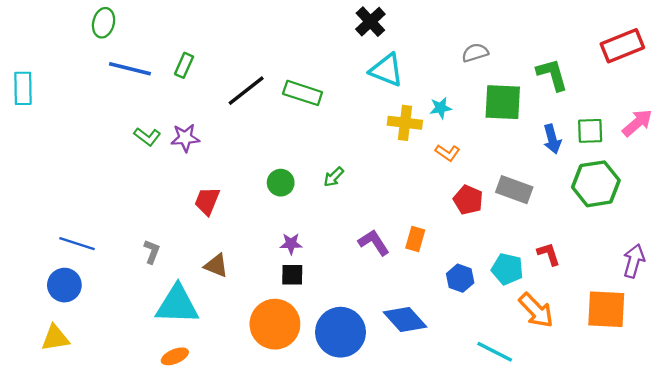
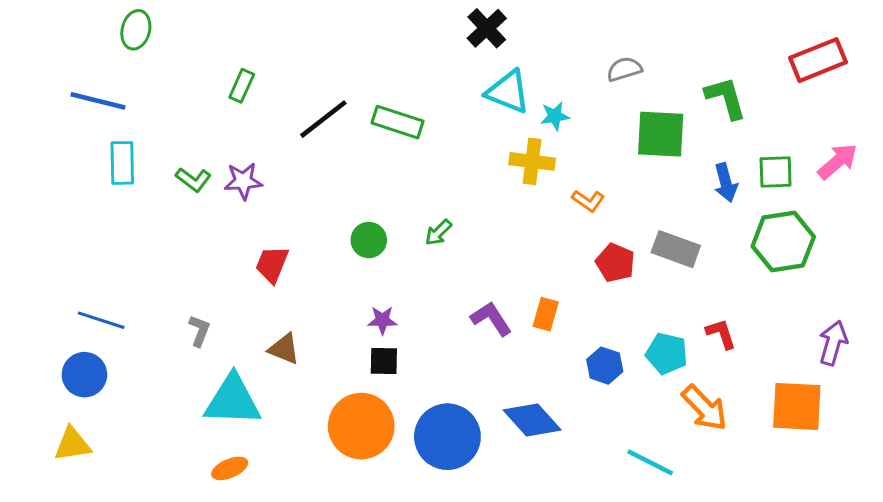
blue line: (130, 69) -> (98, 101), moved
cyan rectangle: (23, 88) -> (122, 163), moved
cyan star: (441, 108) -> (555, 116), moved

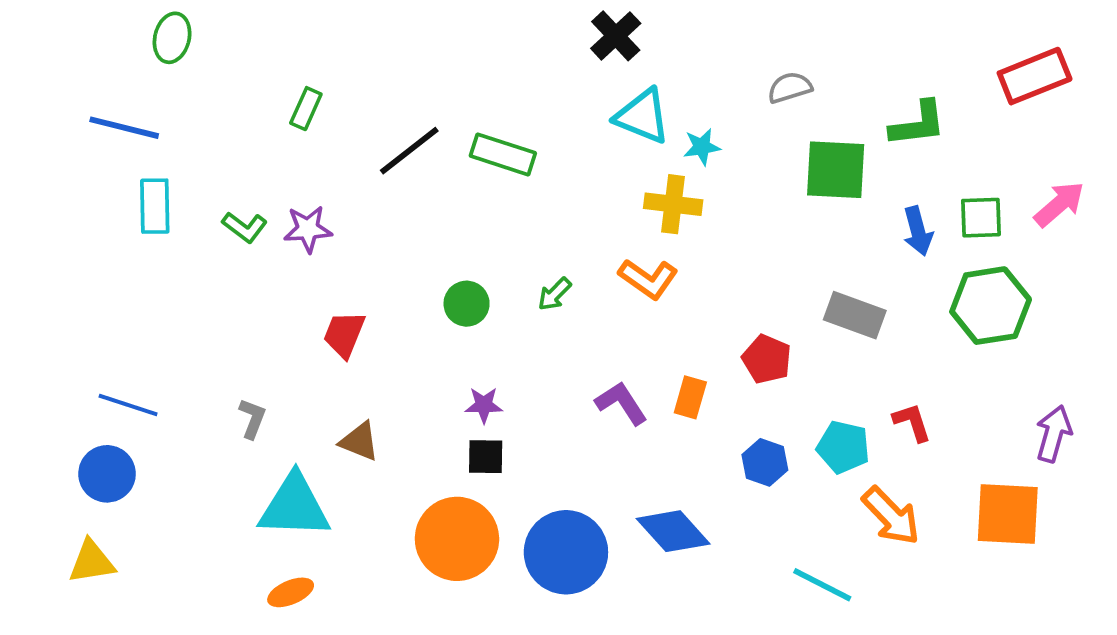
green L-shape: (726, 98) -> (918, 124), turned 99
orange L-shape: (588, 201) -> (648, 279), moved, size x1.4
red pentagon: (615, 263) -> (767, 359), moved

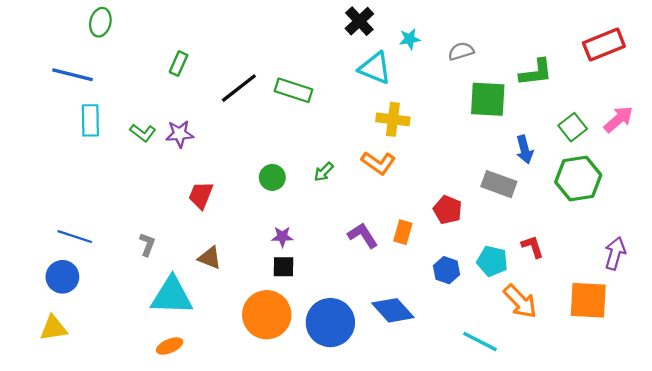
cyan star: (702, 147) -> (410, 39), moved
green square: (981, 218) -> (573, 127), turned -36
blue arrow: (918, 231) -> (525, 149), moved

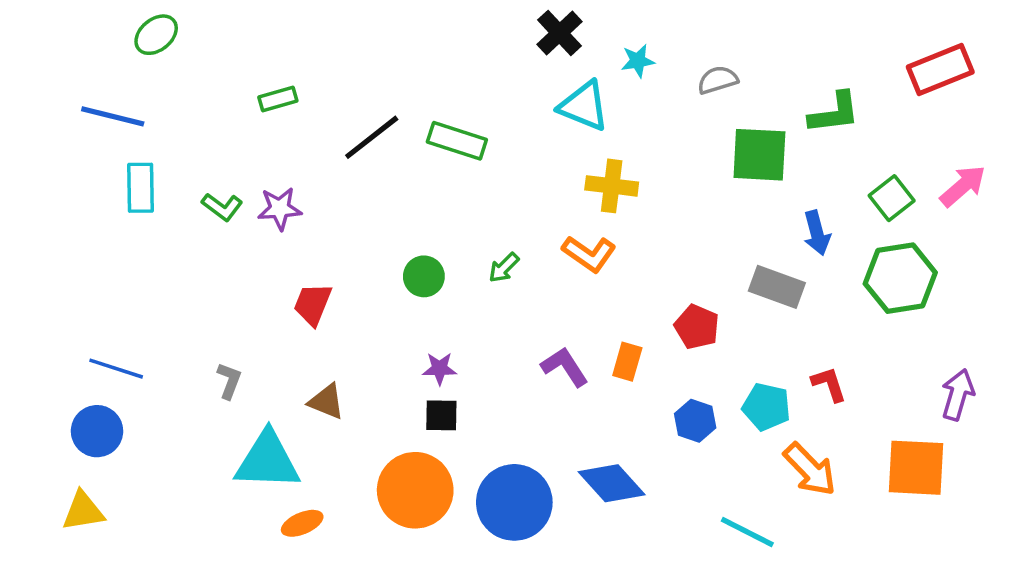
green ellipse: (100, 22) -> (156, 35), turned 36
green rectangle: (179, 64) -> (278, 99), turned 50
orange ellipse: (170, 346) -> (302, 523), moved

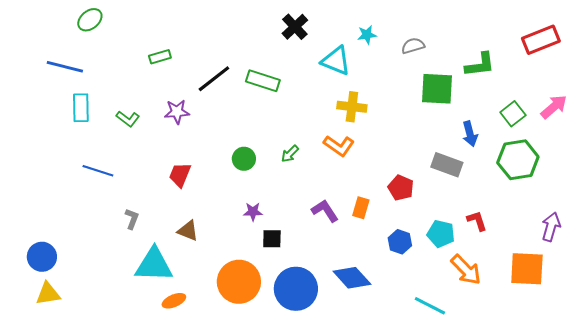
black cross: (560, 33) -> (295, 27), moved
purple star: (280, 209) -> (177, 112), moved
blue line: (116, 369) -> (98, 171), moved
black square: (441, 415) -> (272, 239), moved
blue circle: (97, 431) -> (42, 257), moved

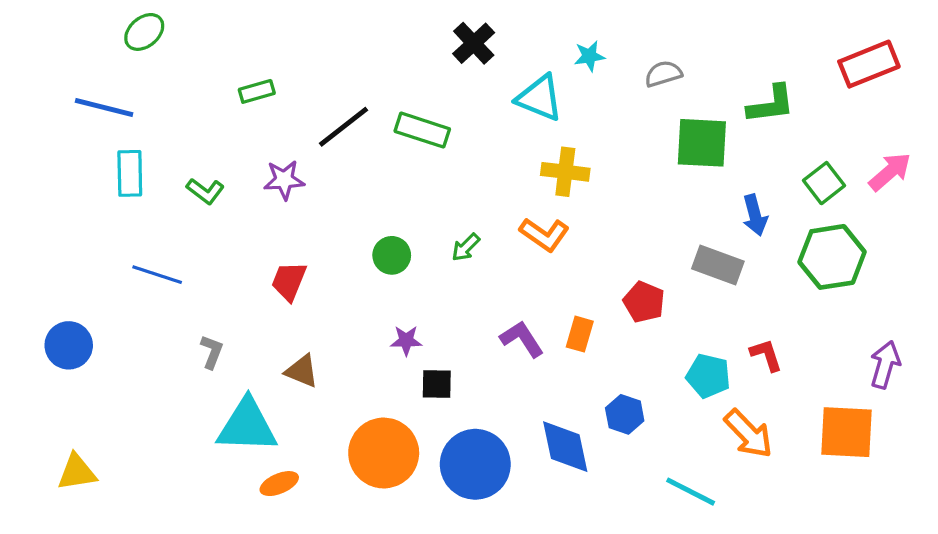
blue hexagon: (400, 242) -> (625, 414), moved
blue circle: (42, 257) -> (69, 345), moved
blue diamond: (352, 278) -> (565, 447), turned 30

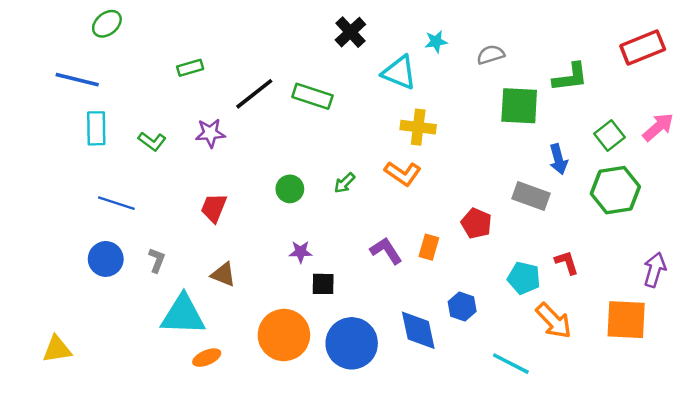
blue circle: (69, 345) -> (106, 259), moved

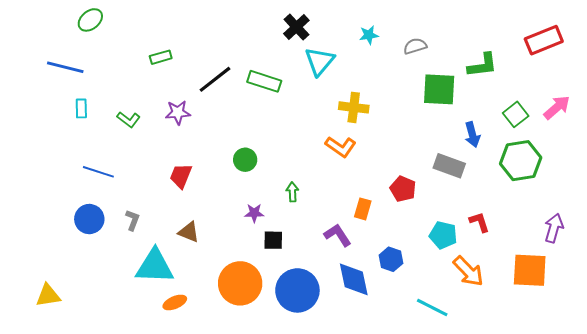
cyan triangle: (399, 72) -> (320, 61), moved, turned 48
cyan rectangle: (96, 128) -> (81, 108), size x0.7
green arrow: (345, 183) -> (292, 192), moved, turned 132
purple L-shape: (386, 251) -> (338, 235), moved

